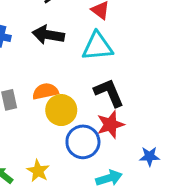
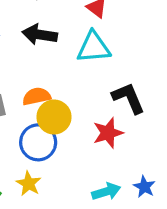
black L-shape: (109, 93) -> (128, 98), moved
blue circle: (83, 142) -> (38, 142), moved
blue star: (150, 156) -> (144, 187), moved, turned 30

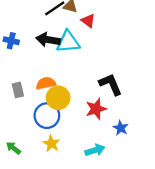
cyan triangle: (94, 47) -> (68, 42), moved
yellow star: (29, 184) -> (51, 144), moved
blue star: (144, 187) -> (121, 128), moved

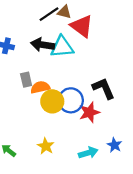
red triangle: (88, 21) -> (82, 26), size x1.6
gray rectangle: (18, 90) -> (26, 80), moved
blue circle: (47, 116) -> (71, 100), moved
blue star: (121, 128) -> (114, 145), moved

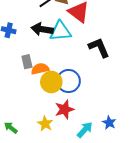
black L-shape: (104, 88) -> (99, 47), moved
red star: (89, 112) -> (65, 109), moved
cyan arrow: (88, 153) -> (85, 130), turned -30

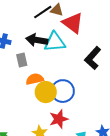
black L-shape: (99, 47) -> (93, 58), turned -115
gray rectangle: (27, 62) -> (22, 60), moved

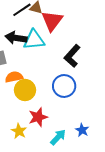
red triangle: (73, 23) -> (52, 21), turned 30
blue circle: (63, 91) -> (64, 86), moved

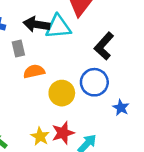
yellow circle: (25, 90) -> (62, 93), moved
red star: (38, 117) -> (63, 133), moved
blue star: (82, 130) -> (121, 108), moved

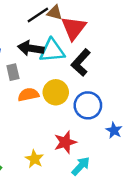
black L-shape: (104, 46) -> (81, 63), moved
yellow circle: (62, 93) -> (56, 92), moved
red star: (63, 133) -> (65, 142), moved

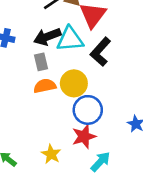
black arrow: (31, 48) -> (47, 37), turned -30
gray rectangle: (13, 72) -> (41, 62), moved
blue circle: (88, 105) -> (88, 110), moved

